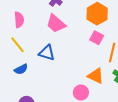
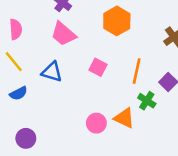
pink square: (97, 38) -> (98, 67), moved
orange triangle: (96, 76) -> (124, 118), moved

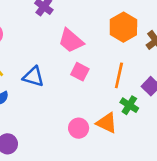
orange hexagon: (117, 21) -> (123, 27), moved
pink trapezoid: (63, 34) -> (71, 41), moved

